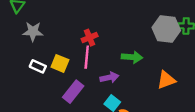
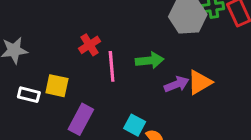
pink line: (87, 57) -> (112, 66), moved
purple arrow: (109, 77) -> (177, 84), moved

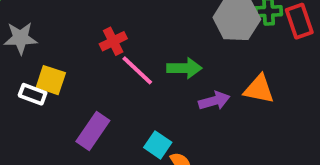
pink line: (112, 66) -> (137, 70), turned -48
orange triangle: (200, 82) -> (259, 89), moved, turned 36
yellow square: (57, 86) -> (51, 80), moved

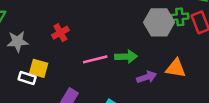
red cross: (113, 41) -> (60, 33), moved
pink line: (137, 70) -> (95, 59), turned -55

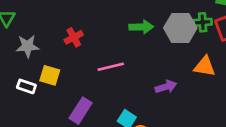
green arrow: (126, 57) -> (141, 27), moved
orange triangle: (176, 68) -> (205, 66), moved
white rectangle: (27, 78) -> (26, 86), moved

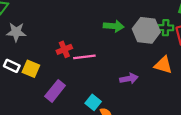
red cross: (74, 37) -> (64, 49), moved
yellow square: (50, 75) -> (31, 69), moved

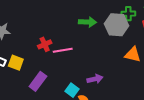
green cross: (166, 28) -> (128, 14), moved
purple arrow: (129, 79) -> (95, 79), moved

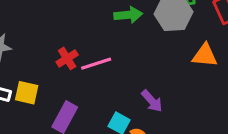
purple arrow: (95, 79) -> (152, 101), turned 70

